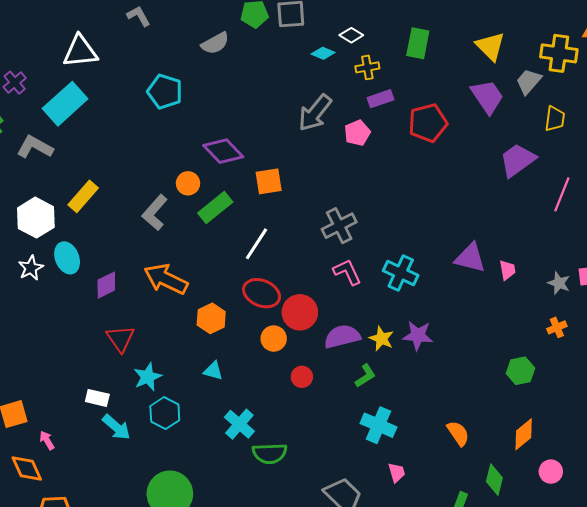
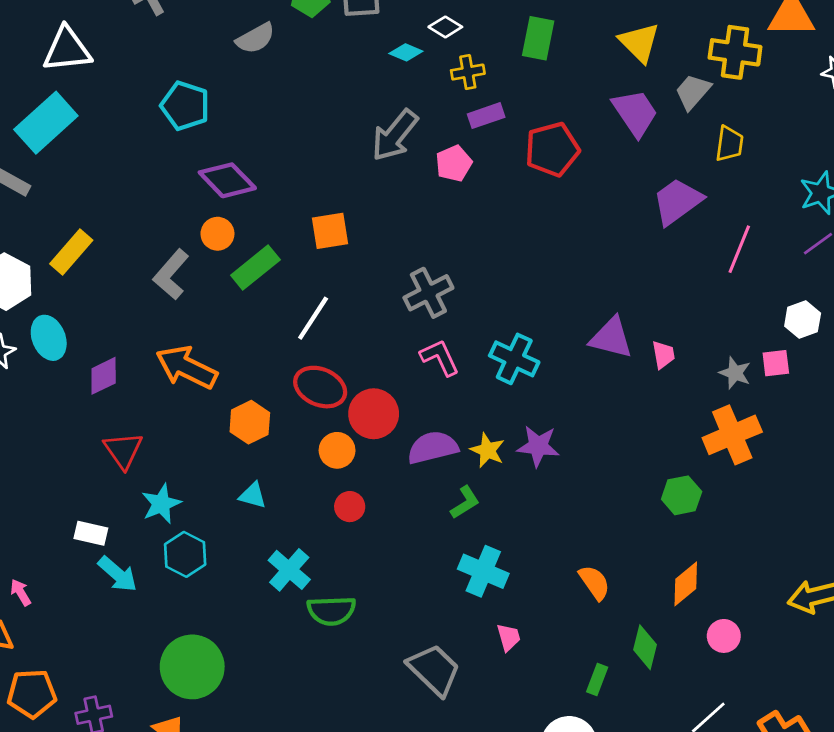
purple diamond: (223, 151) -> (227, 180), moved
orange cross: (557, 327) -> (732, 435), size x2.0
red circle: (302, 377) -> (350, 507), moved

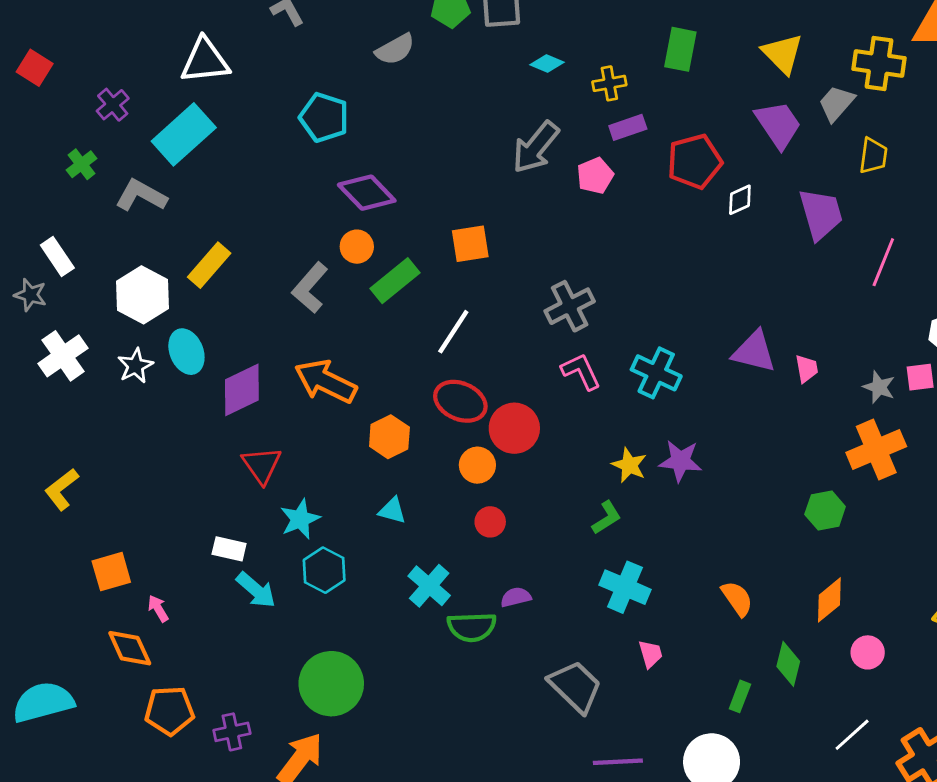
white diamond: (445, 27) -> (740, 200), moved, turned -56
purple trapezoid: (677, 201) -> (821, 214), turned 110
purple diamond: (104, 376) -> (242, 390), size x1.4
purple semicircle: (433, 448) -> (516, 597), moved, size x0.6

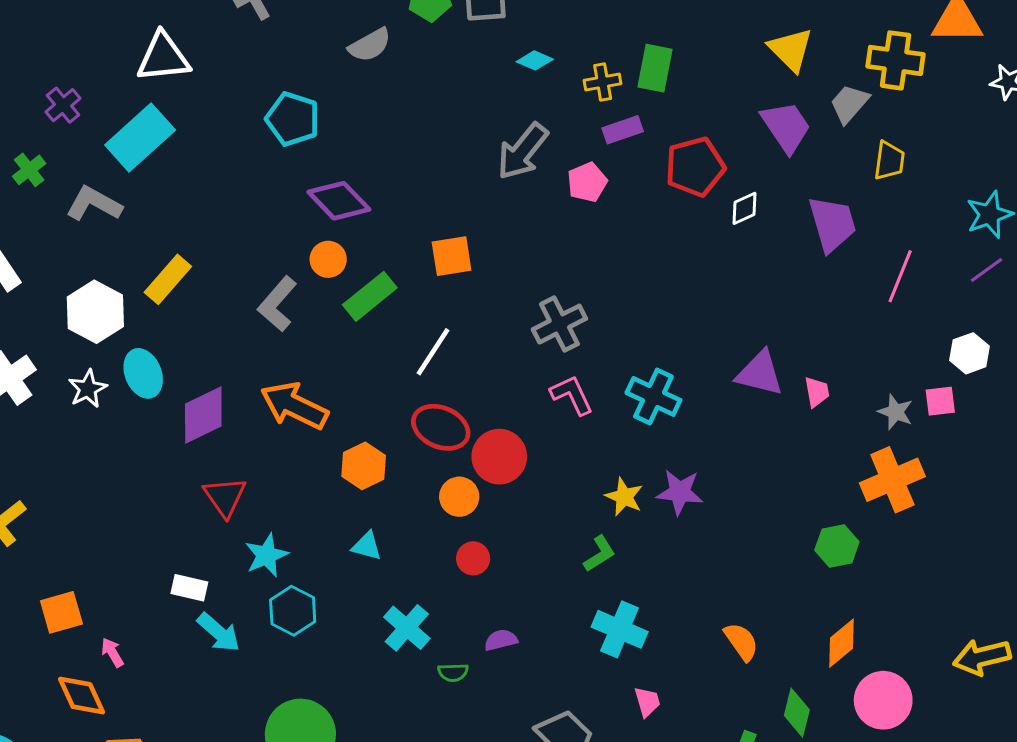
green rectangle: (680, 49) -> (655, 68), moved
green semicircle: (472, 627) -> (453, 672), size x0.6
pink circle: (868, 652) -> (883, 700), size x1.6

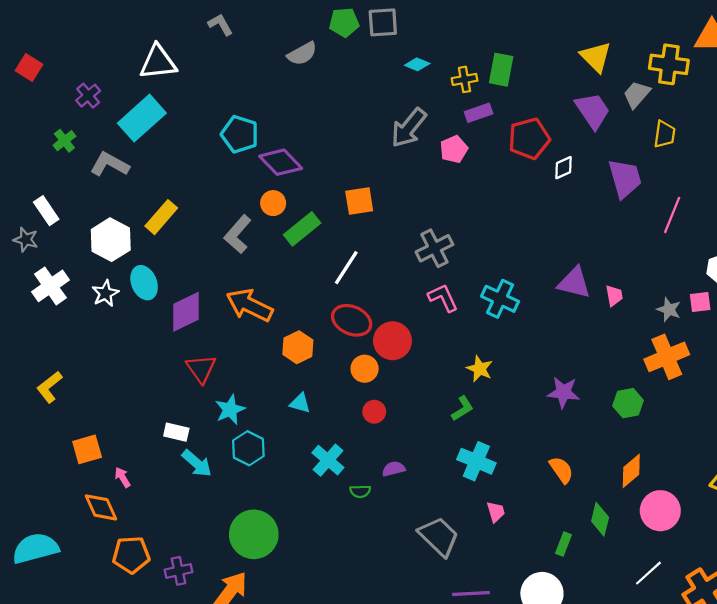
cyan pentagon: (293, 119) -> (240, 134), moved
purple star: (680, 492) -> (564, 392), moved

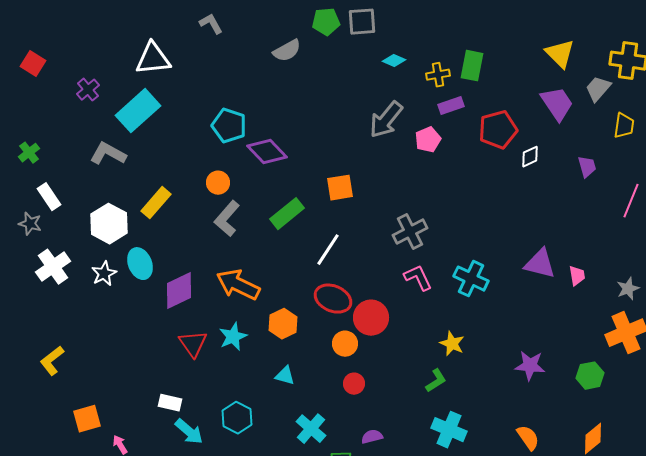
green cross: (64, 141) -> (29, 153), moved
purple trapezoid: (625, 178) -> (587, 167), size x0.6
orange circle: (273, 203) -> (218, 183), moved
gray star: (669, 310) -> (628, 289), turned 30
cyan star: (230, 410) -> (233, 337), moved

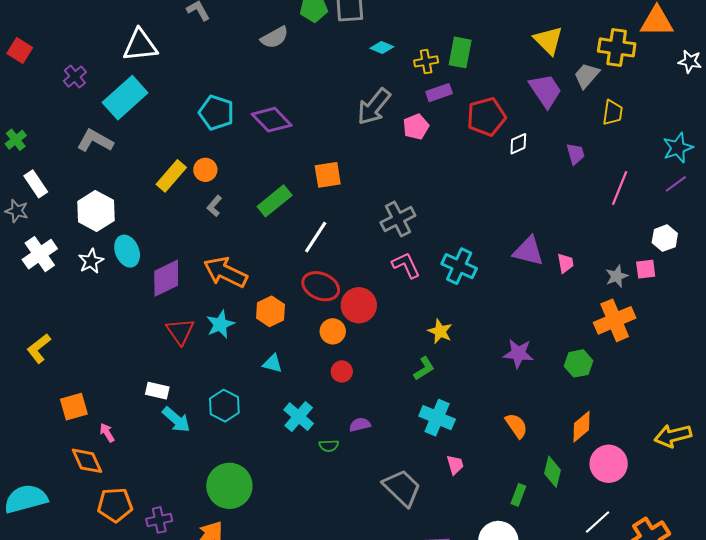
purple diamond: (267, 152) -> (272, 120), moved
yellow rectangle: (156, 203) -> (171, 176), moved
gray L-shape: (227, 219) -> (214, 206), size x0.6

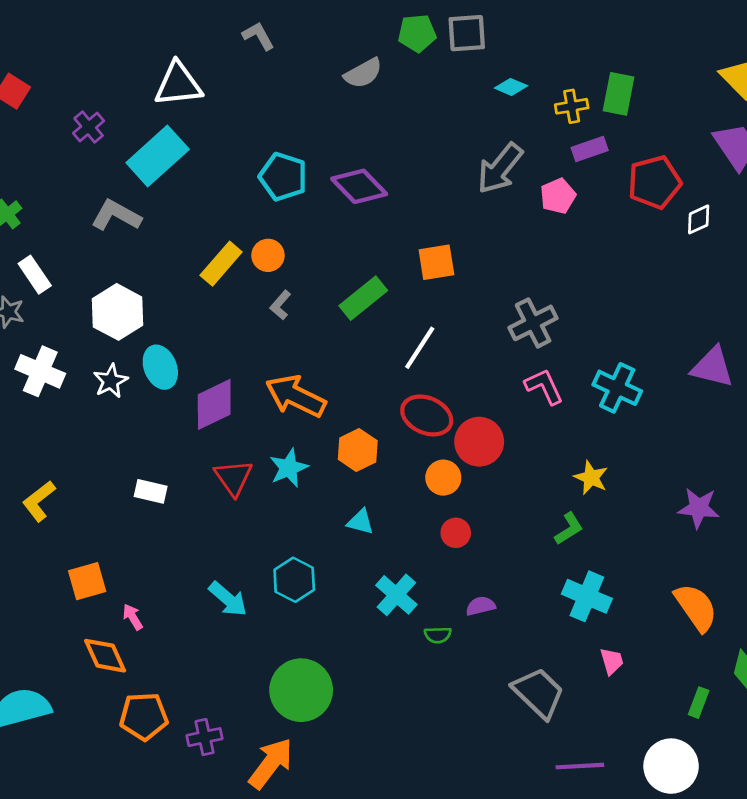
white cross: (40, 254) -> (40, 371), turned -32
white rectangle: (157, 391) -> (151, 491), moved
orange semicircle: (516, 426) -> (696, 607), size x1.4

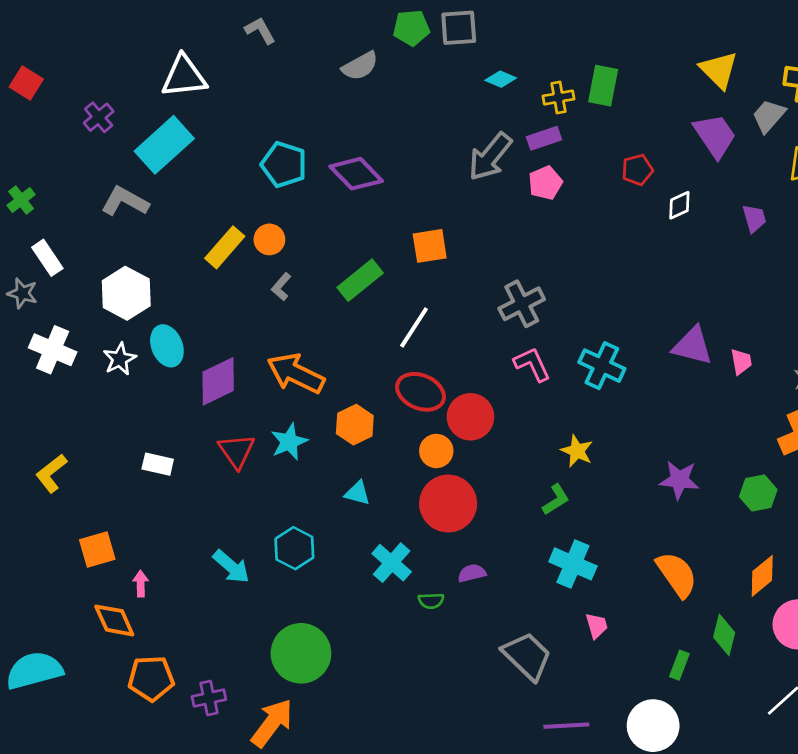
purple rectangle: (590, 149) -> (544, 138), moved
red pentagon: (654, 182) -> (637, 170), size x0.6
red circle: (456, 533) -> (448, 504), size x2.0
pink arrow: (133, 617) -> (141, 584), turned 30

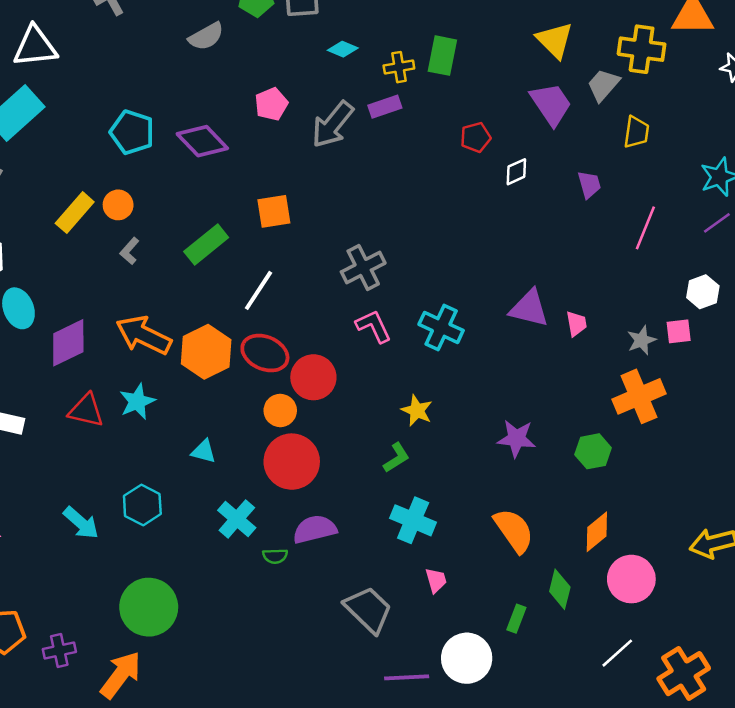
pink pentagon: (545, 183) -> (271, 104), moved
orange hexagon: (355, 425) -> (206, 352), moved, size x1.4
red triangle: (237, 451) -> (86, 410), turned -42
purple semicircle: (472, 573) -> (315, 529), size x1.6
white circle: (653, 726) -> (467, 658), moved

